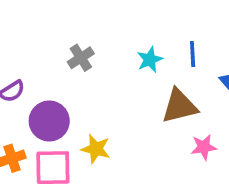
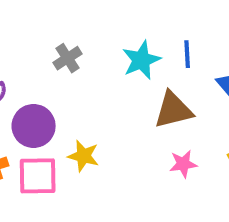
cyan star: (150, 60) -> (141, 60), size x1.4
pink star: (204, 147) -> (183, 164), moved

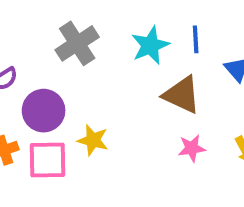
gray cross: (67, 58) -> (77, 43), size x1.5
brown triangle: (173, 110) -> (182, 95), turned 39

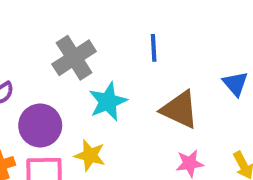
blue line: (196, 39) -> (154, 48), moved
cyan star: (150, 45) -> (108, 102), moved

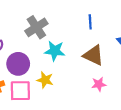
blue line: (154, 48) -> (90, 22), moved
cyan star: (108, 102) -> (55, 51), turned 30

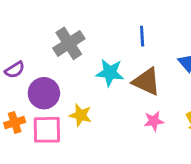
cyan star: (55, 51) -> (110, 73), moved

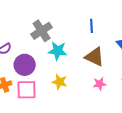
cyan star: (110, 73) -> (58, 51), moved
yellow star: (81, 115) -> (60, 82), moved

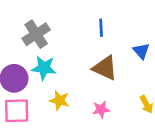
cyan star: (58, 51) -> (44, 68), moved
pink star: (100, 84) -> (101, 109), moved

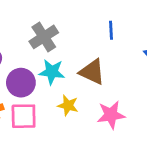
brown triangle: (105, 68) -> (92, 72), moved
pink star: (101, 109) -> (111, 115), size x1.5

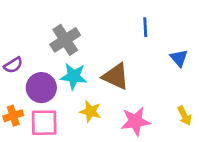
blue line: (111, 30) -> (145, 27), moved

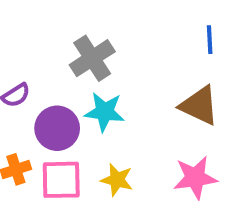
brown triangle: (116, 76) -> (199, 106), moved
yellow star: (90, 111) -> (117, 180), moved

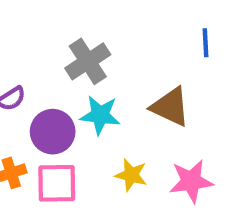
brown triangle: (199, 106) -> (170, 107), moved
yellow star: (117, 180) -> (131, 175), moved

